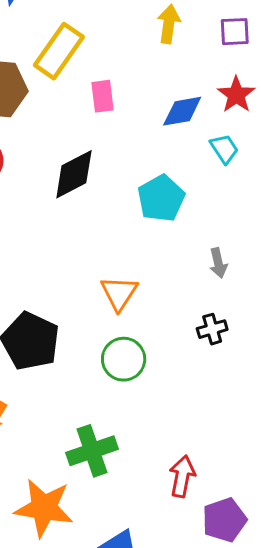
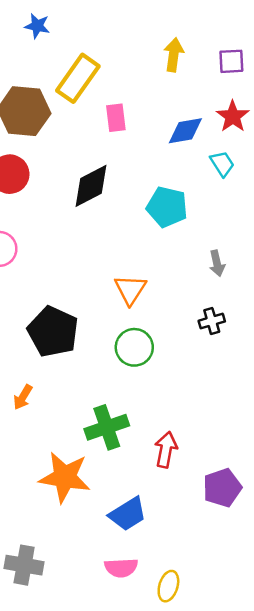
cyan pentagon: (161, 198) -> (167, 207), turned -30
red arrow: (182, 476) -> (166, 450), moved

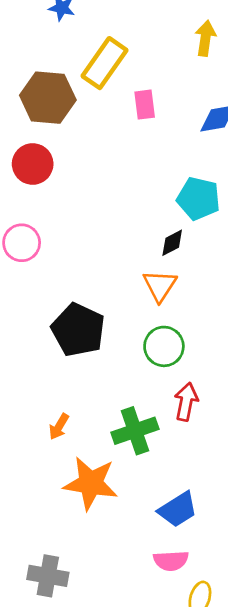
black diamond: (91, 186) -> (172, 243), moved, size x0.6
orange arrow: (23, 397) -> (59, 427), moved
red arrow: (166, 450) -> (186, 402), moved
blue trapezoid: (128, 514) -> (178, 510), moved
pink semicircle: (121, 568) -> (171, 561), moved

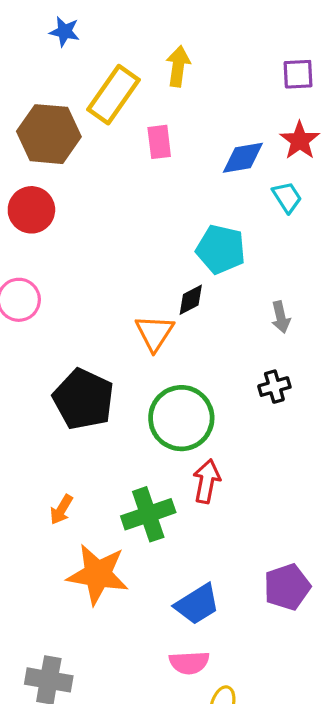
yellow arrow: (205, 38) -> (178, 66), moved
orange triangle: (160, 286) -> (154, 333), moved
green circle: (164, 346) -> (181, 418), size x1.4

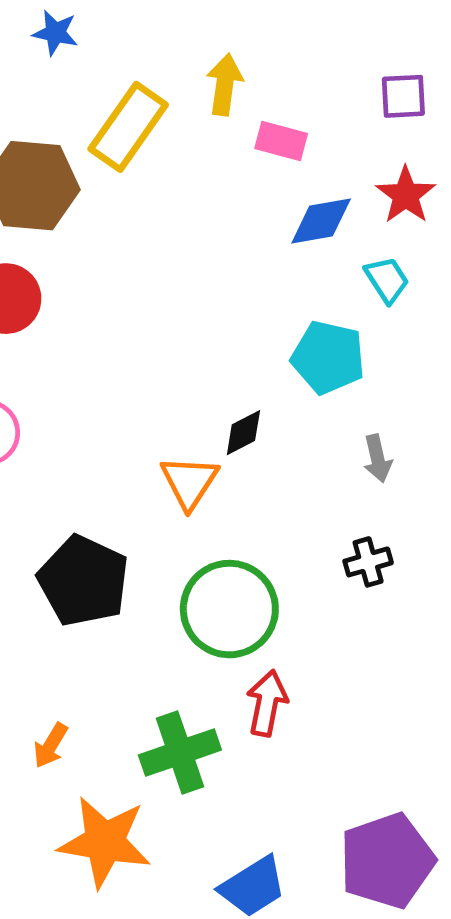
pink rectangle: (159, 142) -> (281, 141), moved, turned -68
cyan pentagon: (221, 249) -> (328, 357), moved
purple pentagon: (287, 587) -> (387, 861), size x1.4

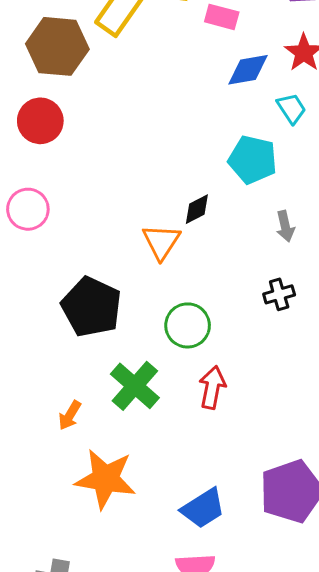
green circle: (229, 609) -> (188, 325), size x0.7
green cross: (180, 752) -> (135, 386), moved, turned -30

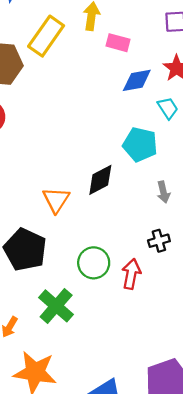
black diamond: (197, 209) -> (100, 180), size x1.4
orange triangle: (161, 242) -> (56, 200), moved
red arrow: (212, 387) -> (131, 274), moved

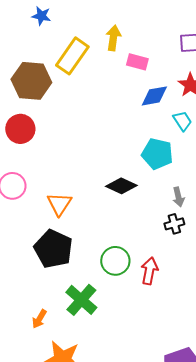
black diamond: (100, 180) -> (121, 186), turned 52
orange triangle: (56, 200) -> (59, 204), moved
black cross: (159, 241) -> (174, 224), moved

